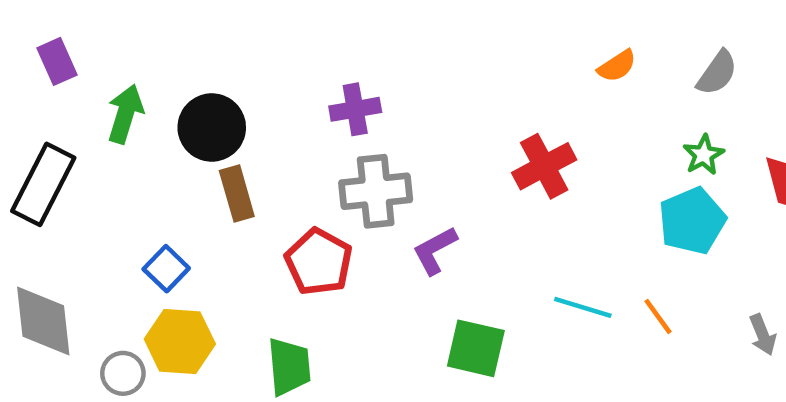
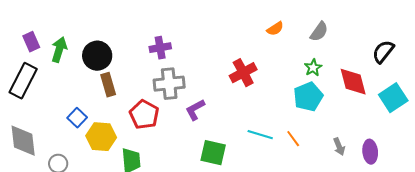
purple rectangle: (57, 61) -> (31, 42), moved
yellow hexagon: (180, 341) -> (101, 137), moved

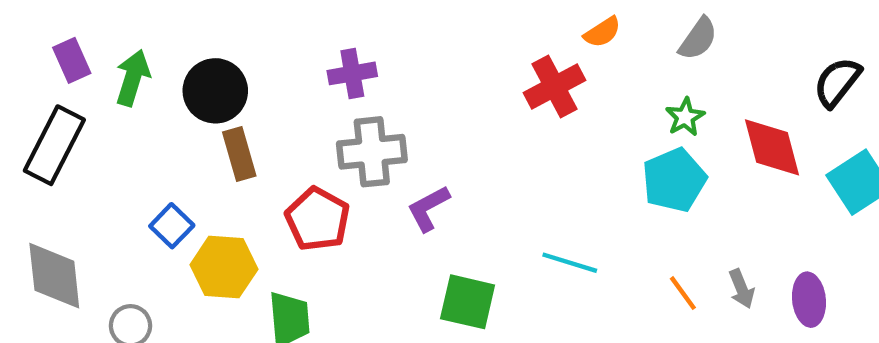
red cross: (243, 73) -> (555, 87), moved
orange line: (293, 139) -> (683, 293), moved

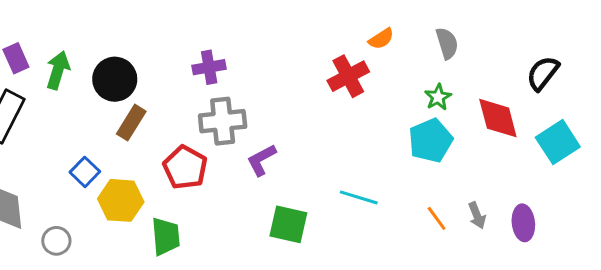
gray semicircle: (698, 39) -> (447, 43), turned -52
brown rectangle: (239, 154) -> (131, 123), turned 48

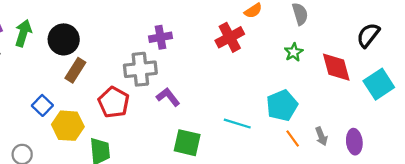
purple cross: (209, 67) -> (161, 37), moved
cyan pentagon: (431, 141) -> (282, 105), moved
purple L-shape: (261, 160) -> (168, 97), turned 80

